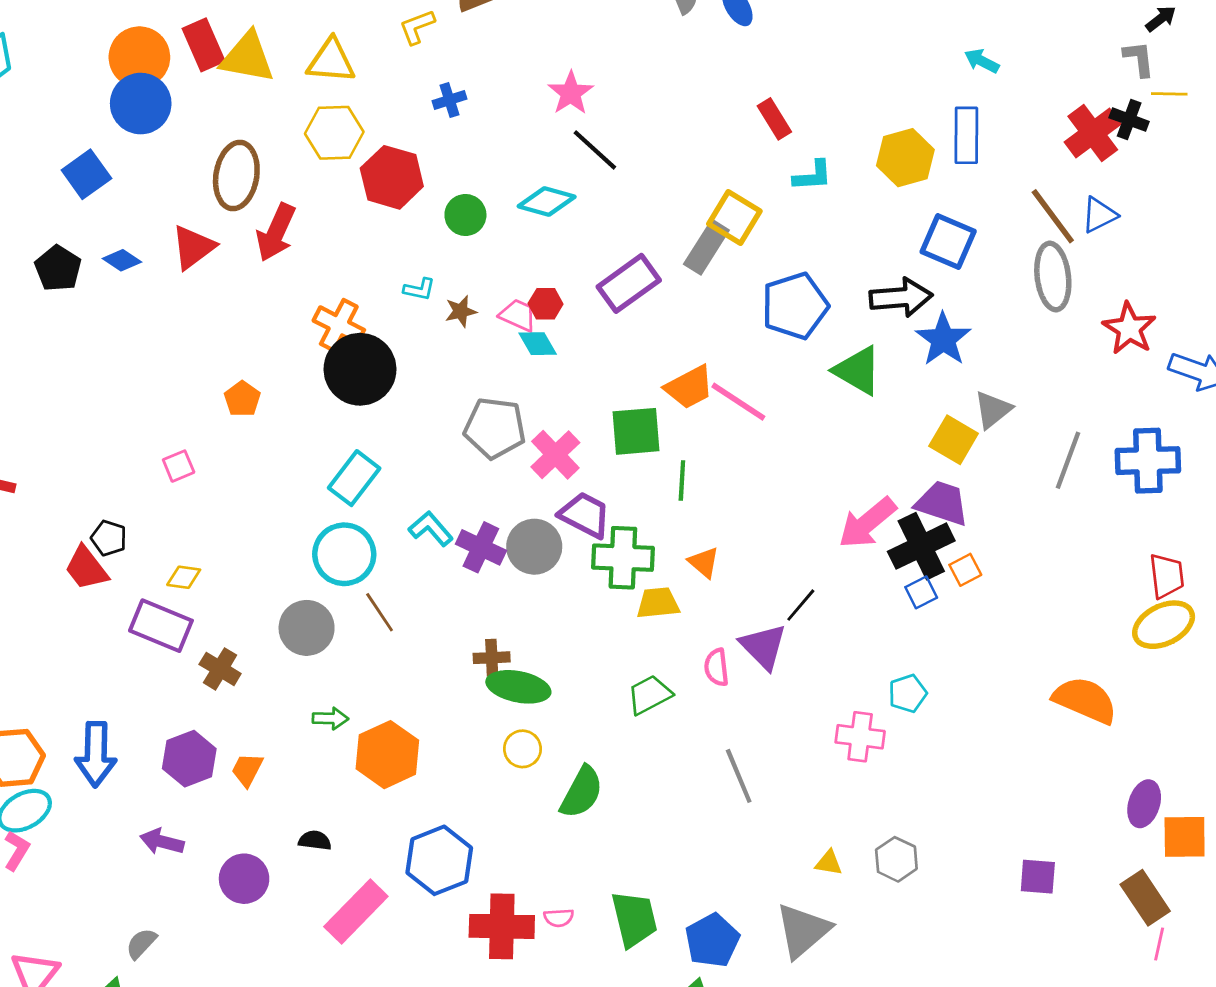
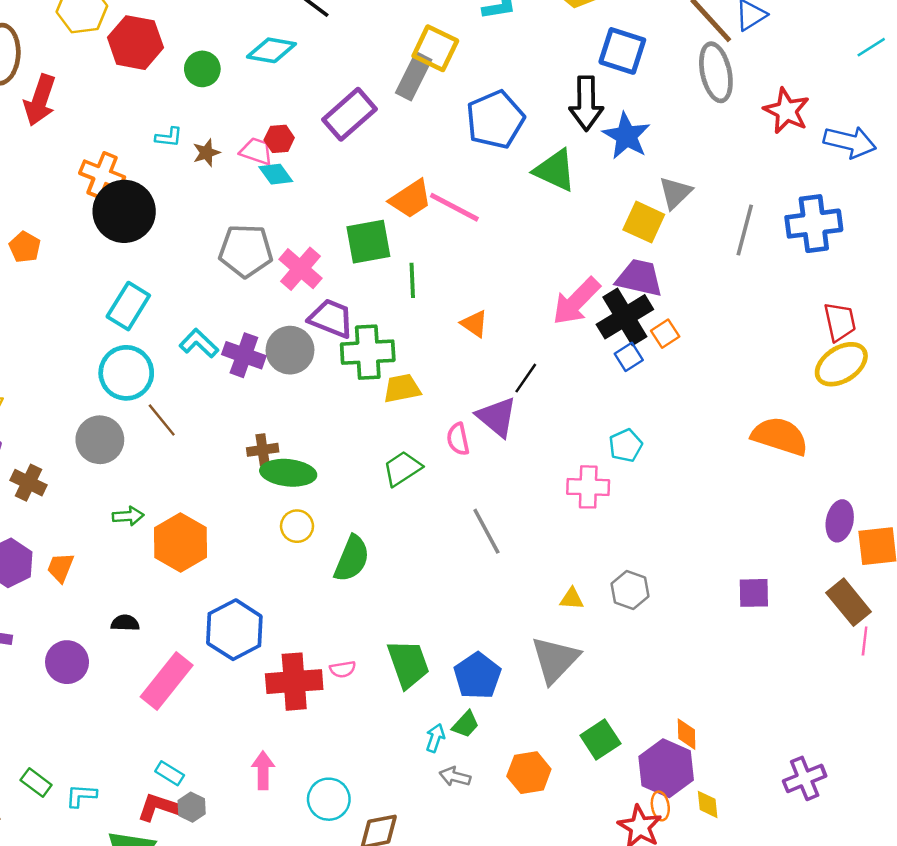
black arrow: (901, 297) -> (586, 103), turned 100
orange triangle: (704, 562) -> (474, 324), moved

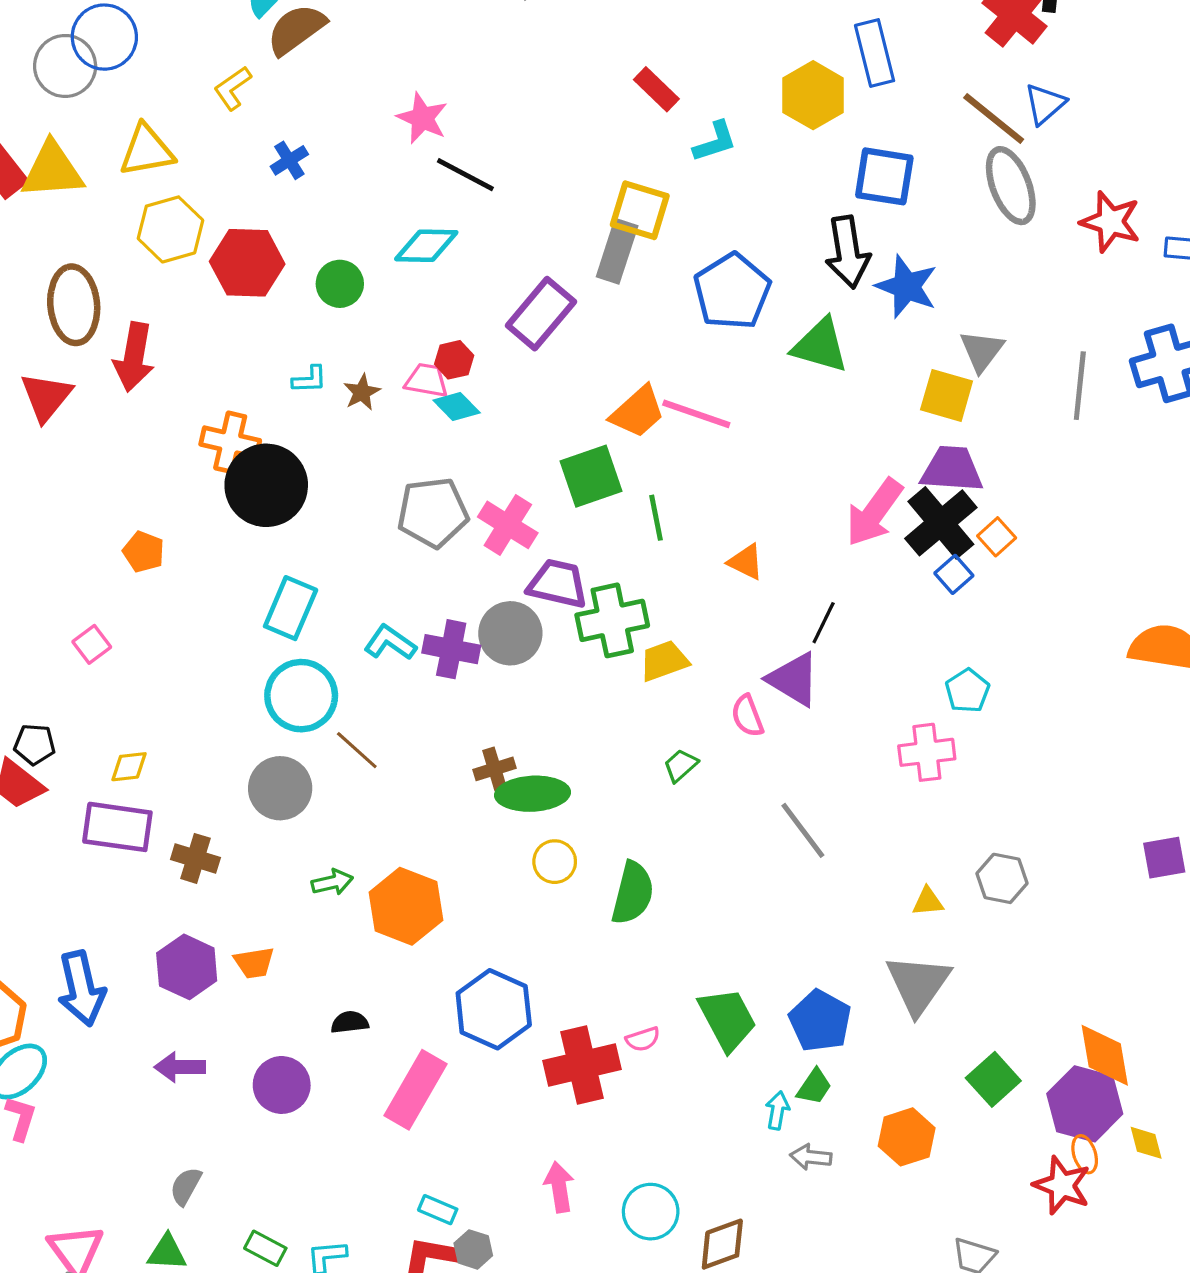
green trapezoid: (402, 469) -> (681, 765), size x0.7
orange trapezoid: (60, 567) -> (254, 963), turned -112
orange diamond: (687, 734) -> (1105, 1055), size x1.6

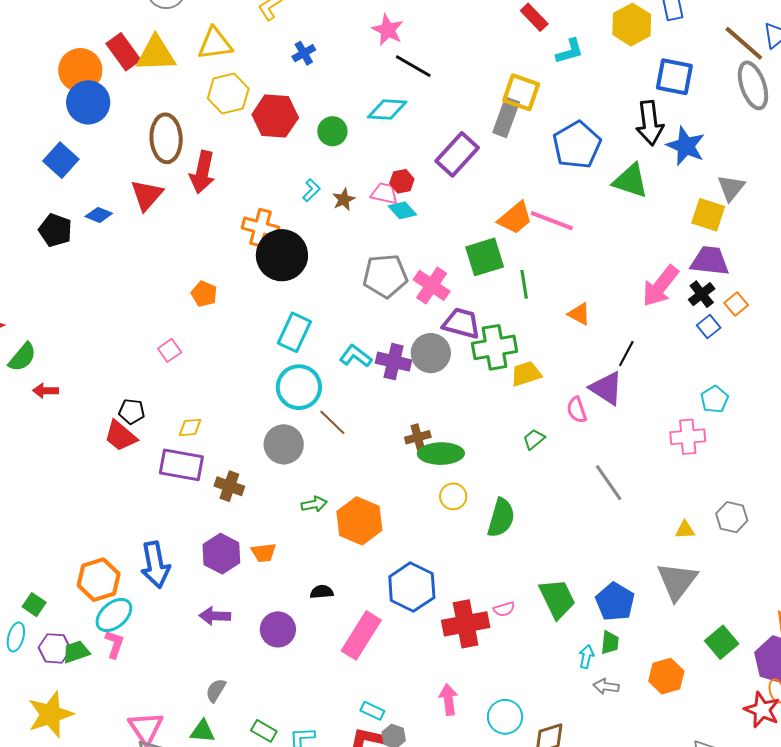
cyan L-shape: (309, 379) -> (311, 190), turned -45
black cross: (941, 523) -> (702, 294), size x0.6
green trapezoid: (814, 1087) -> (610, 643), turned -30

